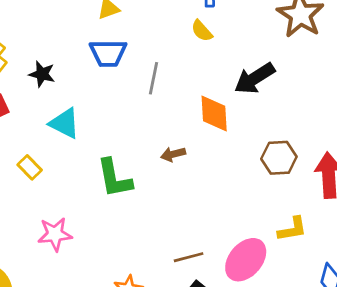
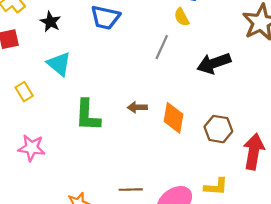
gray line: (153, 78) -> (162, 47), moved
orange diamond: (214, 113) -> (174, 118), moved

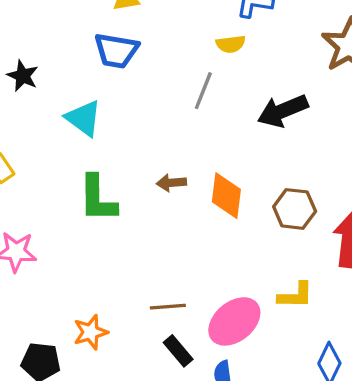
yellow semicircle: (182, 17) -> (231, 44), turned -66
black star: (50, 22) -> (23, 76), moved
cyan triangle: (59, 64) -> (83, 118), moved

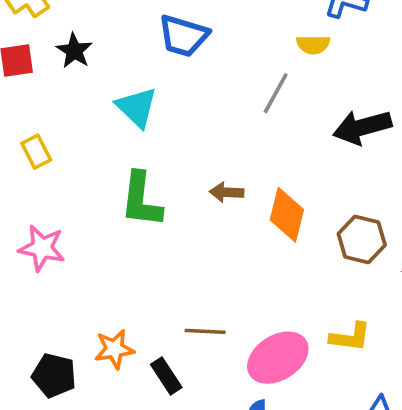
black rectangle: (178, 351) -> (166, 376), moved

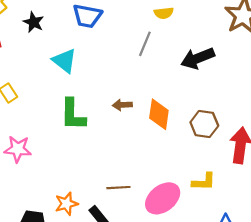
black star: (74, 51) -> (34, 22), moved

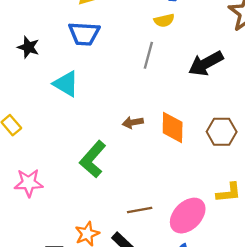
green L-shape: (73, 115) -> (93, 159), moved, turned 48

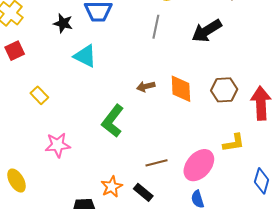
black star: (28, 47) -> (63, 23), moved

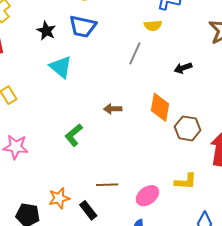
black arrow: (207, 31) -> (183, 68), size x0.6
orange diamond: (181, 89) -> (160, 107), moved
green L-shape: (113, 121) -> (74, 135), size x0.7
pink ellipse: (199, 165) -> (147, 196), size x0.7

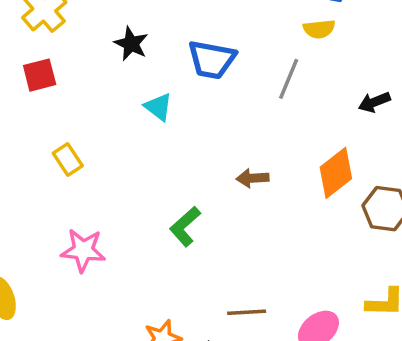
blue trapezoid: (83, 26) -> (212, 60), moved
cyan triangle: (61, 67) -> (158, 107), size x0.7
orange diamond: (160, 107) -> (336, 173), turned 44

